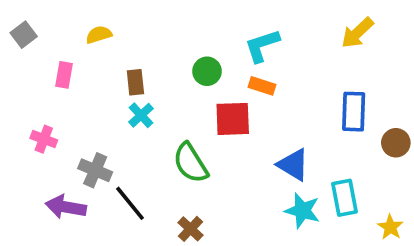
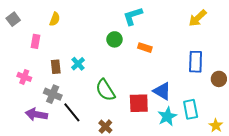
yellow semicircle: (99, 35) -> (55, 19), turned 128
cyan L-shape: (262, 46) -> (133, 16), moved
brown rectangle: (135, 82) -> (56, 67), moved
red square: (233, 119) -> (139, 103), moved
cyan star: (302, 211) -> (167, 116), turned 30

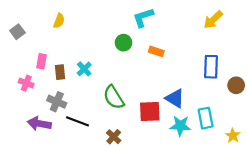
gray square: (13, 19) -> (17, 32), moved
pink rectangle: (35, 41) -> (41, 61), moved
black line: (72, 112) -> (78, 121), turned -30
cyan star: (167, 116) -> (180, 126), turned 30

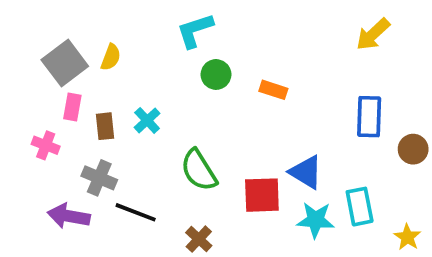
cyan L-shape: (143, 17) -> (195, 30), moved
yellow semicircle: (59, 21) -> (111, 57), moved
gray square: (17, 32) -> (65, 63), moved, size x1.6

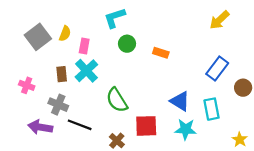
pink rectangle: (72, 107) -> (84, 46), moved
blue rectangle: (369, 117) -> (217, 68), turned 35
cyan cross: (147, 120) -> (86, 71), size x1.5
red square: (262, 195) -> (146, 126), moved
cyan rectangle: (360, 207) -> (212, 109), moved

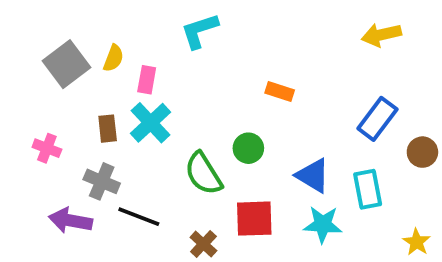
yellow arrow: (219, 20) -> (381, 35), turned 30
green circle: (127, 44) -> (248, 148), moved

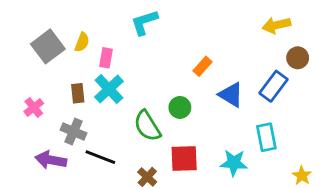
orange rectangle: (280, 91) -> (203, 66), turned -66
pink cross: (47, 148) -> (34, 107), turned 30
brown circle: (422, 152) -> (298, 58), moved
blue triangle: (313, 176) -> (231, 95), moved

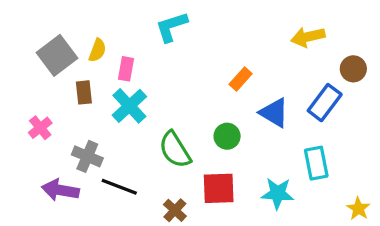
yellow arrow: (276, 25) -> (308, 37), moved
brown rectangle: (78, 93) -> (84, 92), moved
green circle: (180, 107) -> (227, 136), moved

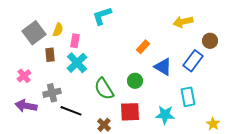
gray cross: (87, 156) -> (52, 93), turned -36
purple arrow: (60, 190) -> (26, 106), moved

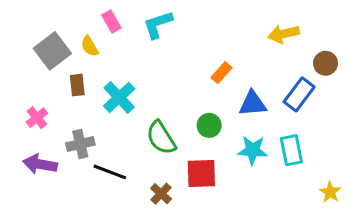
yellow semicircle: (58, 30) -> (90, 46), turned 128
pink rectangle: (75, 41) -> (111, 21), moved, turned -40
blue triangle: (163, 67) -> (253, 104), turned -36
cyan star: (165, 115) -> (253, 150), moved

